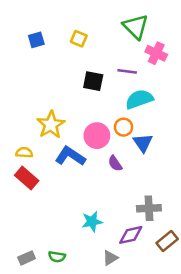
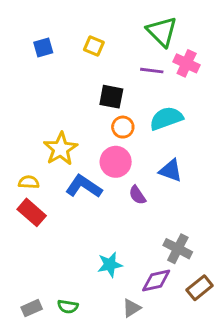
purple line: (127, 71) -> (152, 71), moved
orange circle: (124, 127) -> (123, 127), moved
blue triangle: (143, 143) -> (171, 170), turned -35
gray cross: (149, 208) -> (178, 249), turned 30

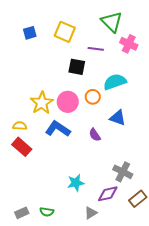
yellow square: (94, 46) -> (65, 32), size x1.5
purple line: (152, 71) -> (96, 49), moved
orange circle: (123, 127) -> (93, 97), moved
pink circle: (116, 162) -> (68, 102), moved

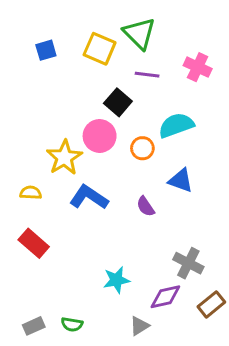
green triangle: (112, 22) -> (139, 33), moved
black square: (77, 67) -> (118, 102), turned 30
pink circle: (68, 102) -> (100, 136), moved
red rectangle: (22, 147) -> (34, 243), moved

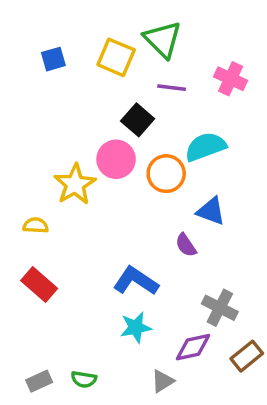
orange circle: (142, 148) -> (166, 174), size x1.4
blue L-shape: (89, 197) -> (136, 281), moved
purple semicircle: (146, 206) -> (186, 245), moved

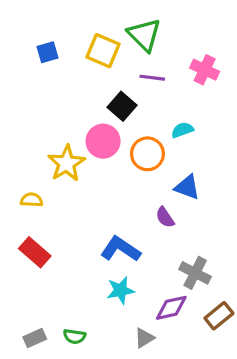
cyan semicircle: (206, 147) -> (182, 130), size x0.6

